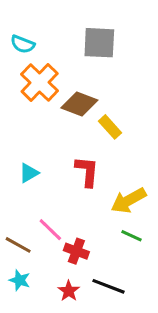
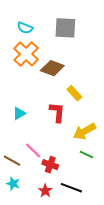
cyan semicircle: (23, 44) -> (25, 28), moved
yellow rectangle: (110, 127) -> (74, 93), moved

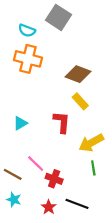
gray square: (65, 28) -> (58, 17), moved, turned 30
orange cross: (26, 54) -> (28, 59), turned -30
brown diamond: (52, 68) -> (78, 74), moved
green line: (86, 155) -> (93, 168), turned 56

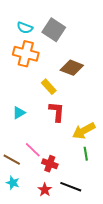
gray square: (58, 17) -> (54, 30), moved
yellow rectangle: (80, 101) -> (49, 87), moved

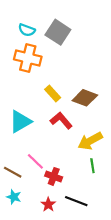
brown diamond: (72, 68) -> (85, 98), moved
red L-shape: (57, 112) -> (61, 120), turned -45
cyan triangle: (19, 113) -> (20, 122), size x1.6

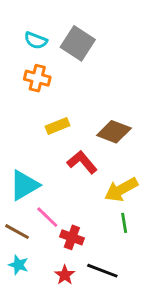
orange cross: (28, 58) -> (37, 78), size x0.7
yellow rectangle: (53, 94) -> (58, 126), moved, turned -70
cyan triangle: (20, 122) -> (24, 185), moved

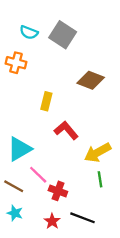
orange cross: (37, 78) -> (16, 63), moved
yellow rectangle: (58, 126) -> (46, 101), turned -54
brown diamond: (114, 132) -> (91, 80), moved

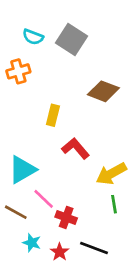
orange cross: (16, 63) -> (18, 71), turned -30
cyan star: (15, 213) -> (32, 243), moved

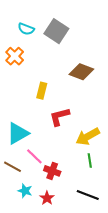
orange cross: (18, 71) -> (15, 56), turned -30
red L-shape: (75, 148) -> (59, 117), turned -65
black line: (94, 248) -> (88, 195), moved

